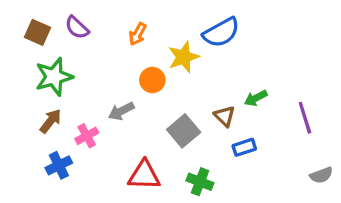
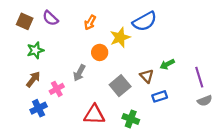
green star: (54, 77) -> (35, 50), size x0.7
gray arrow: (121, 111) -> (79, 73), turned -35
gray semicircle: (321, 175) -> (205, 101), moved

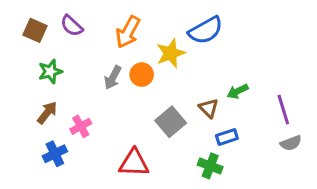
orange arrow: (90, 22) -> (128, 32), size x1.5
gray arrow: (79, 73) -> (113, 78), moved
green cross: (131, 119) -> (210, 166), moved

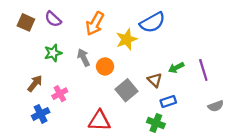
green star: (50, 72) -> (53, 53), moved
orange circle: (142, 75) -> (105, 66), moved
gray arrow: (113, 78) -> (84, 57), turned 126
purple line: (283, 110) -> (203, 70), moved

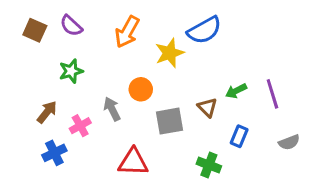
gray arrow: (84, 57) -> (112, 109), moved
gray square: (126, 90) -> (170, 121), turned 30
blue rectangle: (168, 102) -> (239, 136), moved, turned -49

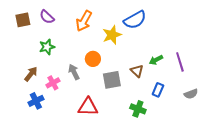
brown square: (35, 30) -> (23, 20), turned -35

